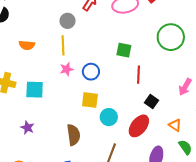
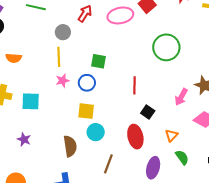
orange semicircle: (27, 45) -> (14, 58), moved
green square: (124, 50) -> (98, 61), moved
cyan circle: (109, 117) -> (96, 132), moved
orange triangle: (175, 125) -> (171, 135), turned 40
red ellipse: (139, 126) -> (135, 137), turned -50

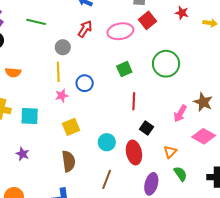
green square: (98, 61) -> (124, 69), moved, turned -35
blue circle: (87, 83) -> (85, 83), moved
yellow square: (86, 111) -> (71, 127), moved, turned -30
cyan circle: (96, 132) -> (107, 142), moved

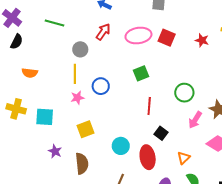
red star: (182, 13) -> (202, 40), moved
red square: (147, 20) -> (167, 38), moved, turned -30
green circle: (166, 64) -> (184, 93), moved, size x0.7
purple star: (23, 154) -> (55, 151), moved

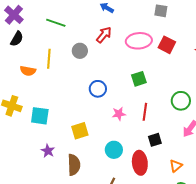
yellow line: (75, 74) -> (49, 59), moved
pink star: (77, 98) -> (119, 114), moved
black square: (161, 133) -> (155, 140), turned 32

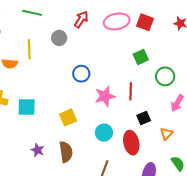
green square: (139, 79) -> (141, 57), moved
pink star: (119, 114) -> (105, 96), size x1.5
purple star: (48, 151) -> (37, 150), moved
orange triangle: (176, 166) -> (166, 134), moved

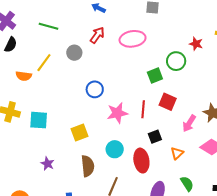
red square: (145, 22) -> (168, 102), moved
yellow line: (29, 49) -> (44, 63), turned 36
green circle: (165, 76) -> (176, 61), moved
brown semicircle: (66, 152) -> (88, 166), moved

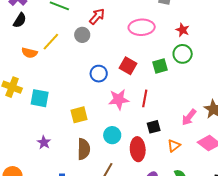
red arrow: (97, 35) -> (97, 16), moved
red star: (196, 44) -> (183, 30), moved
red square: (168, 102) -> (128, 66), moved

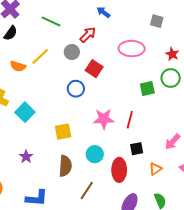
red square: (128, 66) -> (94, 69), moved
blue circle: (99, 74) -> (76, 89), moved
cyan square: (40, 98) -> (25, 112), turned 30

